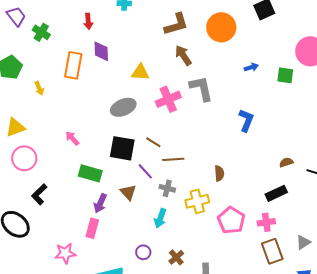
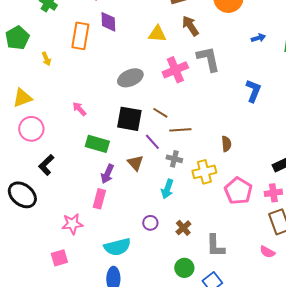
yellow triangle: (140, 72) -> (157, 34), moved

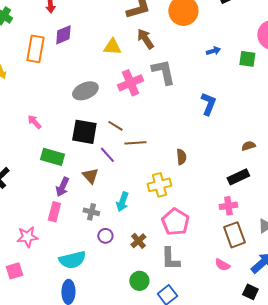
purple diamond: (108, 22) -> (63, 35), turned 70
gray cross: (174, 159) -> (91, 212), moved
pink pentagon: (238, 191) -> (175, 222), moved

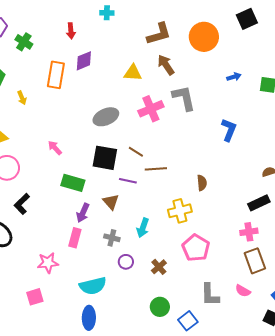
purple line: (107, 155) -> (128, 181), turned -36
gray L-shape: (170, 259) -> (210, 295), moved

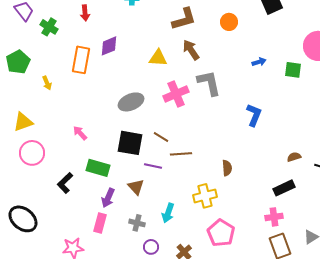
red arrow: (71, 31) -> (85, 13), moved
orange circle: (204, 37) -> (229, 22), size x0.6
black L-shape: (22, 204) -> (65, 183), moved

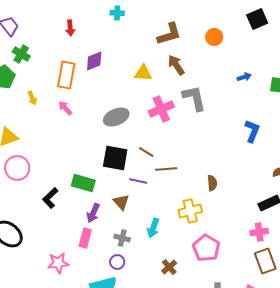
green cross: (49, 27) -> (21, 54), moved
blue L-shape: (254, 115) -> (252, 131), moved
pink arrow: (80, 133) -> (65, 108), moved
purple circle: (151, 247) -> (117, 262), moved

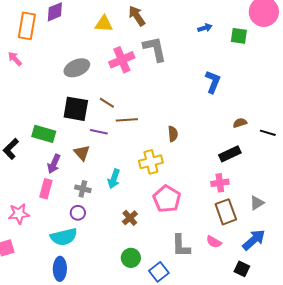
pink arrow: (65, 108) -> (15, 59), moved

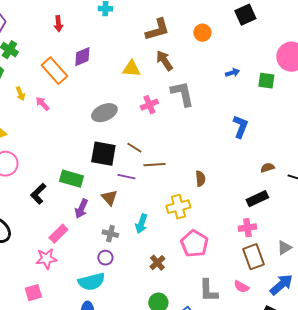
orange rectangle: (27, 26) -> (54, 71), turned -52
pink cross: (122, 60) -> (149, 105), size x0.7
pink rectangle: (46, 189) -> (58, 234), moved, turned 30

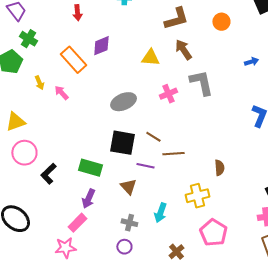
black L-shape: (38, 194) -> (48, 174), moved
purple arrow: (81, 209) -> (88, 199), moved

